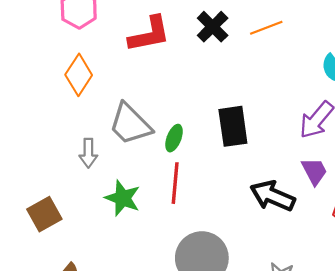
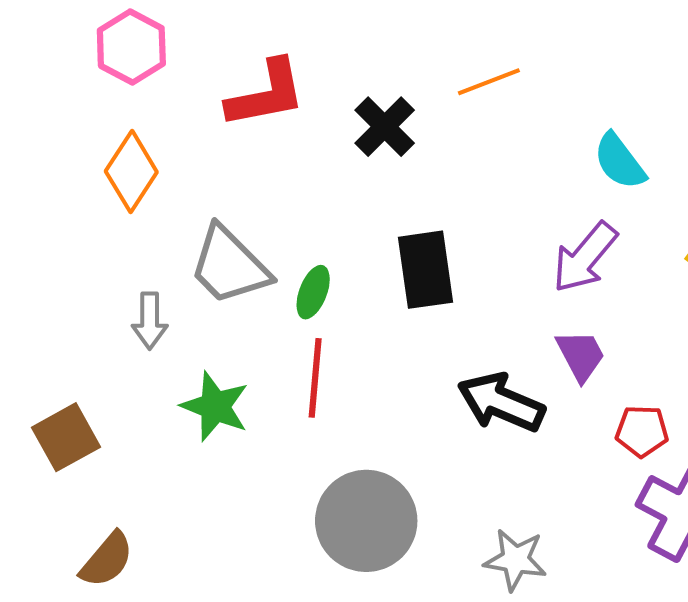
black cross: (213, 27) -> (385, 127), moved

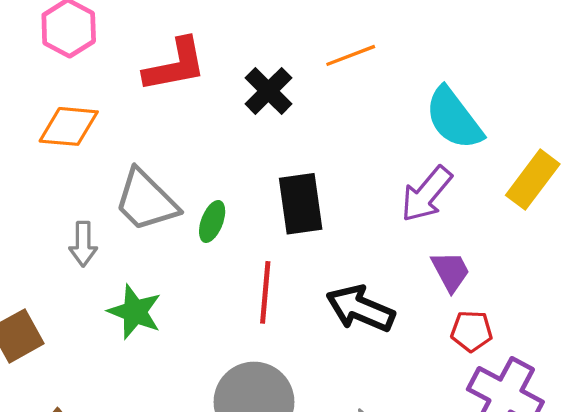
cyan semicircle: (620, 161) -> (454, 118), size x1.4
orange diamond: (131, 172) -> (69, 126), turned 62
purple trapezoid: (581, 355) -> (451, 271), moved
red line: (315, 378) -> (265, 292), moved

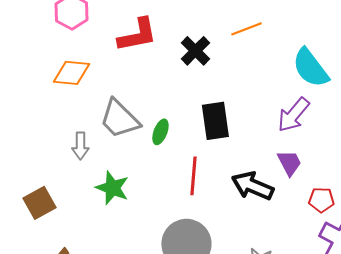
purple trapezoid: (451, 271) -> (289, 163), moved

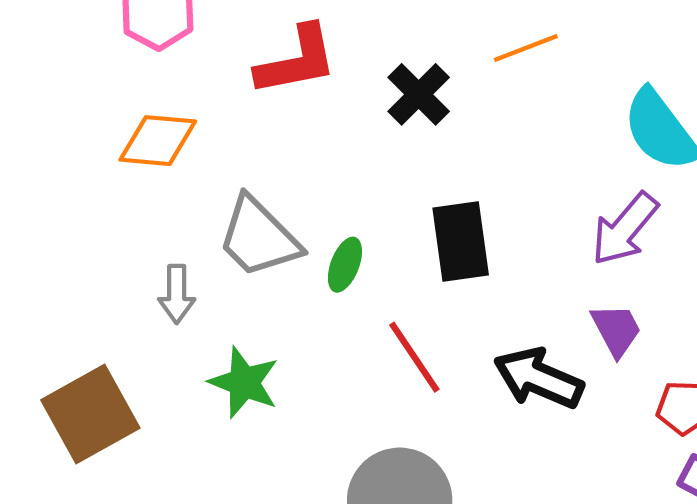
red line: (193, 176) -> (414, 357), turned -39
brown square: (39, 203) -> (90, 414), size x1.4

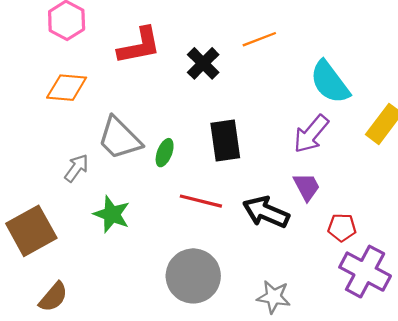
gray arrow: (177, 294) -> (76, 168), turned -144
red line: (414, 357) -> (201, 201), turned -42

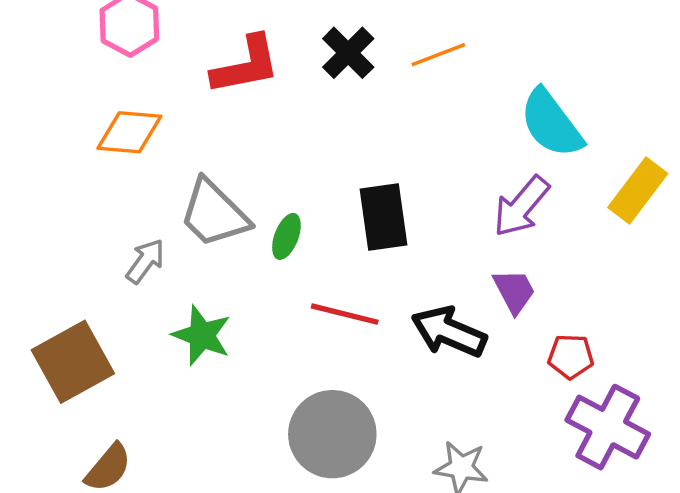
black cross: (203, 63) -> (348, 53), moved

